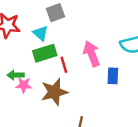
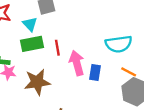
pink arrow: (92, 54) -> (77, 63), moved
red line: (64, 65) -> (57, 48), moved

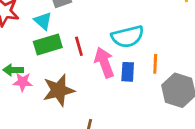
cyan semicircle: (119, 44) -> (128, 37), moved
orange line: (129, 72) -> (155, 64), moved, turned 70

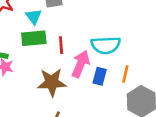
pink arrow: (104, 62) -> (81, 64), turned 32
brown star: (59, 90) -> (52, 82), moved

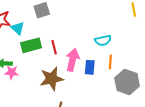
cyan triangle: (34, 17) -> (18, 28), moved
cyan semicircle: (106, 45) -> (103, 40), moved, size x0.7

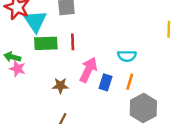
cyan triangle: (18, 28) -> (35, 21), size x1.5
red line: (54, 47) -> (73, 42), moved
brown star: (52, 79) -> (60, 86), size x0.6

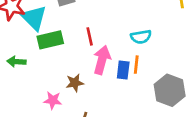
red line: (73, 42) -> (90, 36), moved
pink star: (17, 69) -> (53, 100), moved
orange line: (130, 82) -> (136, 65), moved

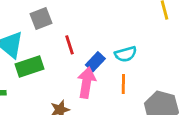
red line: (90, 36) -> (69, 45), moved
blue rectangle: (123, 70) -> (95, 62), moved, turned 42

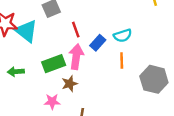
green rectangle: (30, 66) -> (54, 64), moved
pink arrow: (86, 83) -> (76, 57), moved

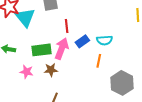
pink star: (52, 102) -> (27, 72), moved

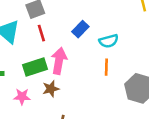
red line: (67, 26) -> (41, 33), moved
blue rectangle: (82, 41) -> (80, 29), moved

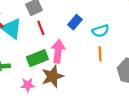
brown star: (51, 89) -> (52, 76), size x1.5

